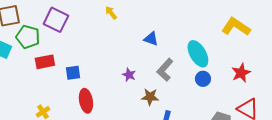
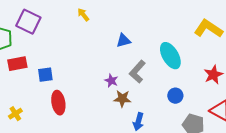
blue triangle: (151, 39) -> (123, 41), turned -35
purple star: (129, 75) -> (111, 81), moved
blue circle: (203, 79) -> (175, 96), moved

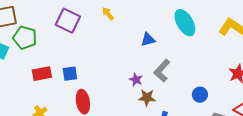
purple square: (28, 22) -> (68, 21), moved
cyan ellipse: (170, 56) -> (185, 23), moved
red rectangle: (17, 64) -> (42, 74), moved

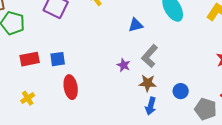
blue circle: (200, 95) -> (181, 91), moved
brown star: (147, 98) -> (148, 83), moved

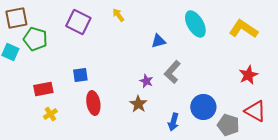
red rectangle: (30, 59) -> (43, 89), moved
brown star: (148, 83) -> (138, 104), moved, turned 30
blue circle: (181, 91) -> (203, 107), size x1.6

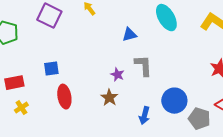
gray L-shape: (172, 72) -> (143, 66), turned 135

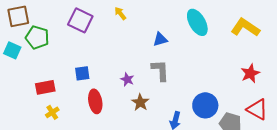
gray L-shape: (143, 66) -> (160, 70), moved
purple star: (117, 75) -> (127, 79), moved

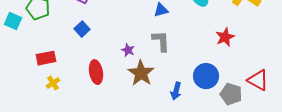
blue square: (82, 73) -> (82, 29), moved, turned -35
red star: (250, 73) -> (225, 37), moved
brown star: (140, 102) -> (141, 73), size x1.5

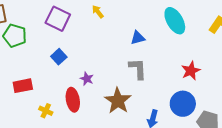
red star: (225, 37) -> (191, 71), moved
purple star: (128, 50) -> (87, 79), moved
yellow cross: (53, 83) -> (46, 111), moved, turned -32

